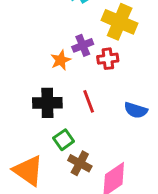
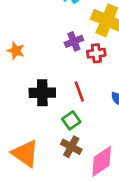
orange star: (61, 60) -> (16, 51), moved, turned -30
green square: (64, 140) -> (71, 120), moved

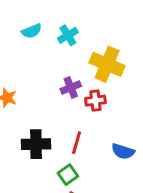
red line: (79, 91) -> (77, 143), turned 36

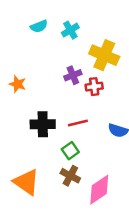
red line: (77, 143) -> (78, 123), turned 60

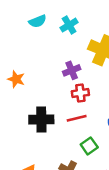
red cross: (94, 87) -> (80, 93), moved
green square: (70, 151) -> (89, 146), moved

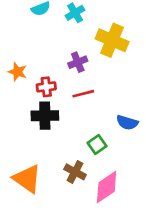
red cross: (80, 93) -> (46, 87), moved
red line: (77, 118) -> (83, 94), moved

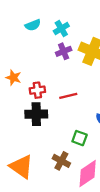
purple cross: (78, 62) -> (64, 51), moved
green square: (97, 144) -> (80, 138), turned -35

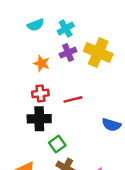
orange star: (13, 78) -> (42, 63), moved
green square: (80, 138) -> (57, 144), moved, turned 35

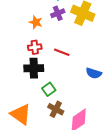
red line: (73, 99) -> (62, 52), turned 35

